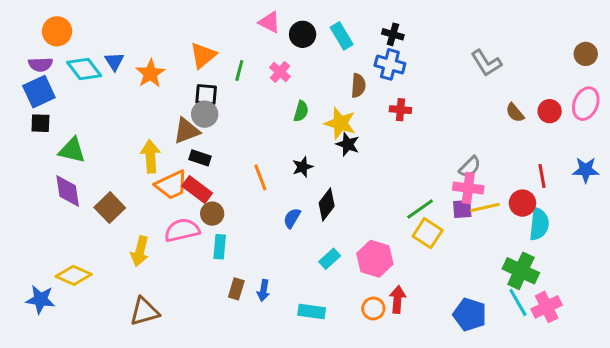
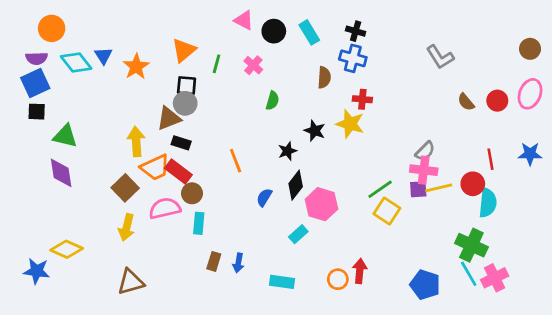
yellow star: (340, 123) -> (350, 124), moved
black star: (303, 167) -> (287, 151), moved
brown square: (110, 208) -> (125, 188), moved
pink hexagon: (375, 259) -> (321, 204), moved

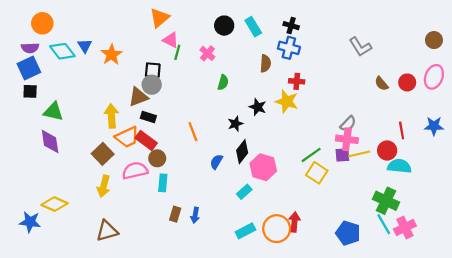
pink triangle: (244, 20) -> (171, 40), moved
orange triangle: (184, 50) -> (159, 18), moved
cyan semicircle: (488, 203) -> (399, 166), turned -90
orange circle: (338, 279) -> (277, 229), size x1.6
cyan rectangle: (282, 282) -> (245, 231), moved, turned -36

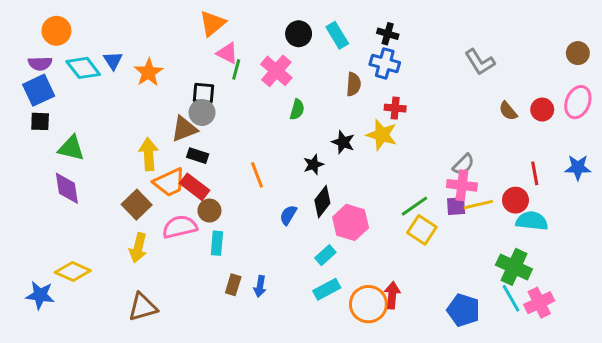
pink cross: (207, 53) -> (276, 71), size x1.5
cyan rectangle: (245, 231) -> (327, 289), moved

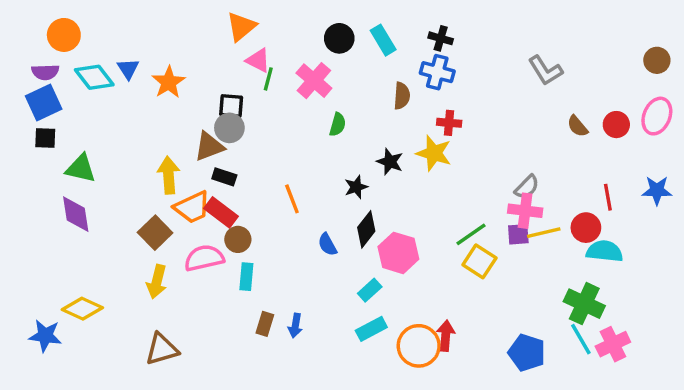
blue semicircle: (288, 215) -> (327, 244), turned -60

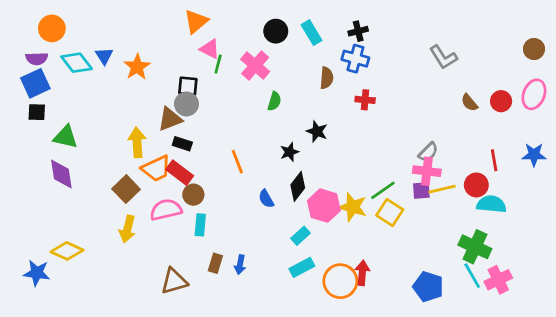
black cross: (441, 38) -> (358, 31), turned -30
yellow star: (434, 153) -> (353, 207), moved
brown triangle: (162, 349) -> (174, 281), moved

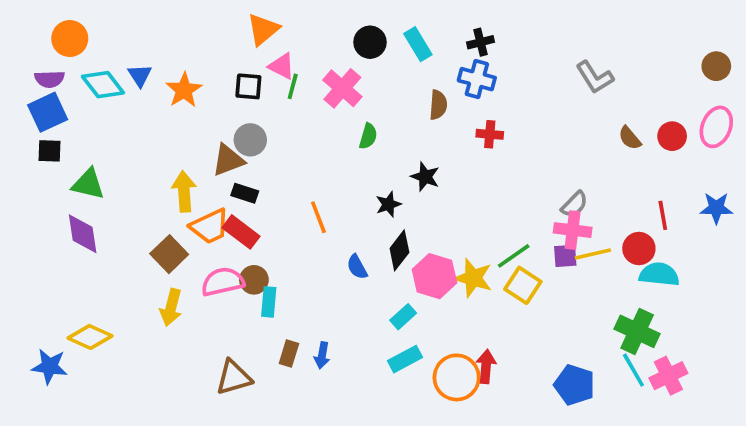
black square: (188, 86) -> (248, 86), moved
brown circle: (193, 195) -> (254, 280), moved

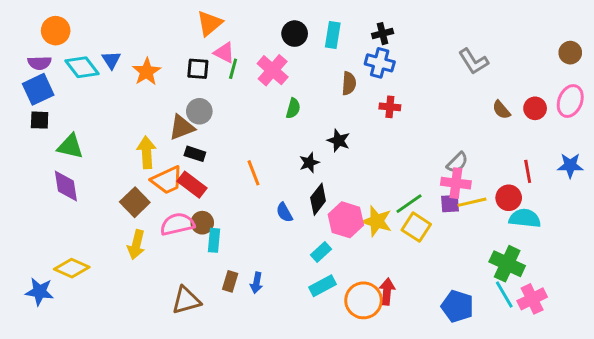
cyan rectangle: (418, 44) -> (333, 35), turned 40

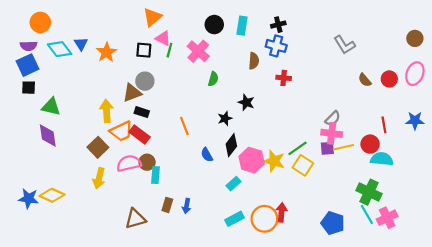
cyan rectangle: (322, 286) -> (235, 219), moved
blue star: (40, 292) -> (29, 199), moved

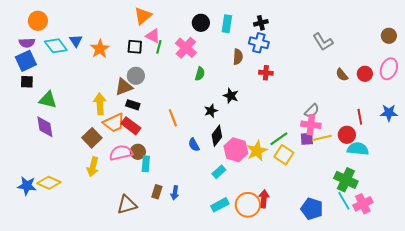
yellow star: (274, 161) -> (257, 151), turned 30

